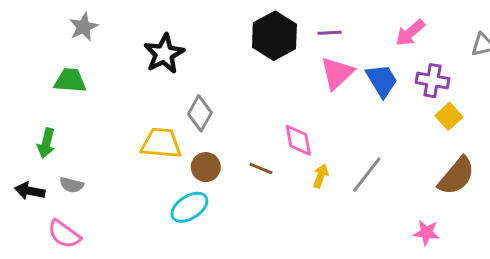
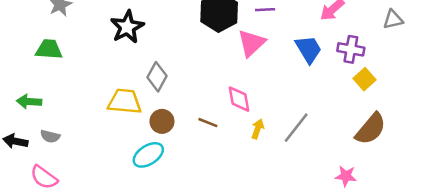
pink triangle: (337, 73) -> (251, 43), moved
green arrow: (46, 143) -> (29, 101), turned 80

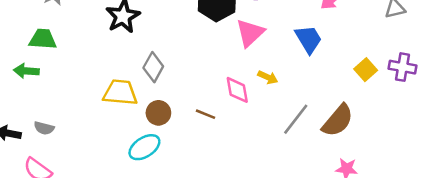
purple cross: (351, 49) -> (403, 67), moved
green arrow: (29, 101) -> (26, 71), moved
yellow arrow: (258, 129) -> (268, 77), moved, turned 96
brown semicircle: (371, 129) -> (338, 120), moved

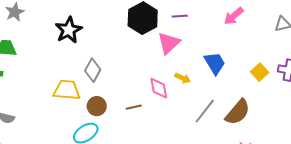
blue trapezoid: (308, 39) -> (215, 63), moved
brown line: (205, 114) -> (134, 107), turned -35

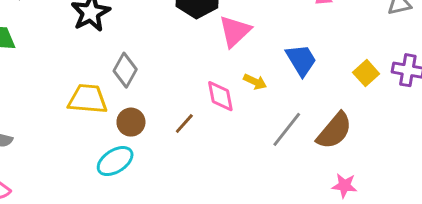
brown line: (134, 107) -> (184, 124), turned -35

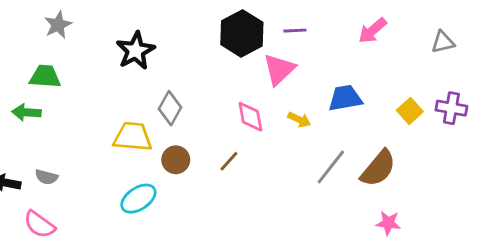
blue trapezoid: (301, 60) -> (345, 98), turned -69
pink diamond: (220, 96) -> (250, 117), moved
cyan ellipse: (115, 161) -> (138, 199), moved

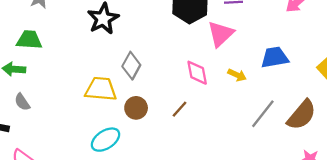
gray semicircle: (47, 177) -> (22, 102), moved, turned 42

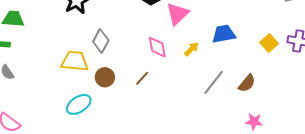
yellow arrow: (237, 75) -> (191, 49), turned -70
brown semicircle: (302, 115) -> (247, 83), size x0.7

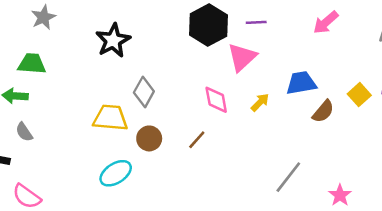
gray line: (214, 82) -> (288, 177), moved
brown semicircle: (247, 83) -> (323, 111), moved
pink star: (254, 122) -> (340, 195), turned 30

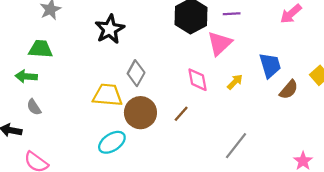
blue trapezoid: (301, 83) -> (270, 65), turned 84
brown circle: (149, 138) -> (140, 113), size x1.5
gray line: (288, 177) -> (236, 146), moved

